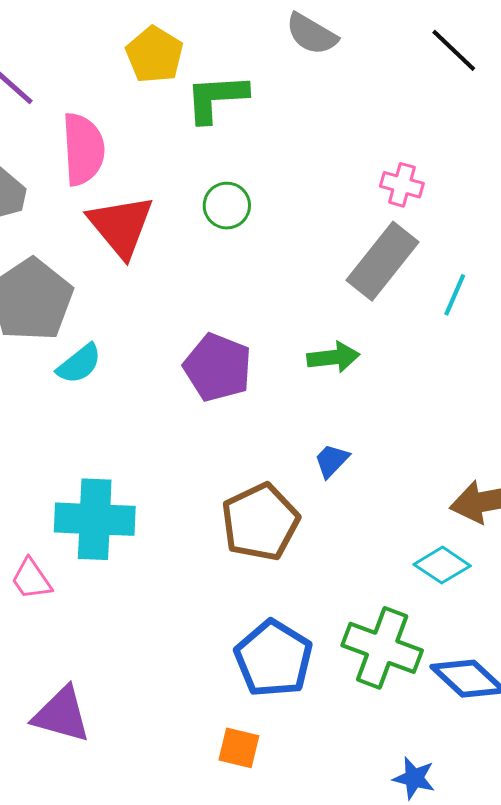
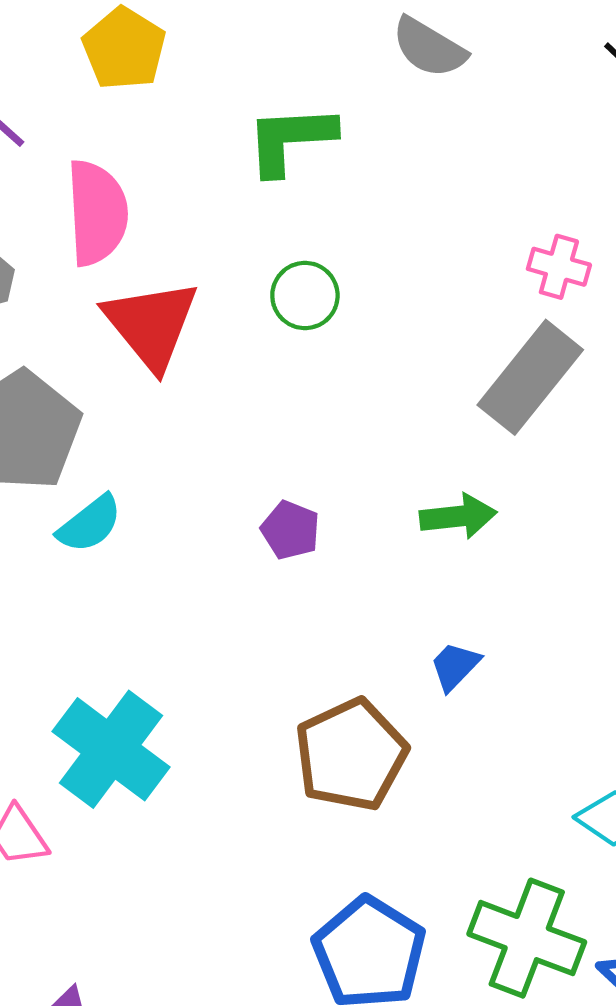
yellow pentagon: (154, 55) -> (124, 49), moved
purple pentagon: (218, 367) -> (290, 530), size x0.6
cyan cross: (95, 519) -> (111, 749), turned 34

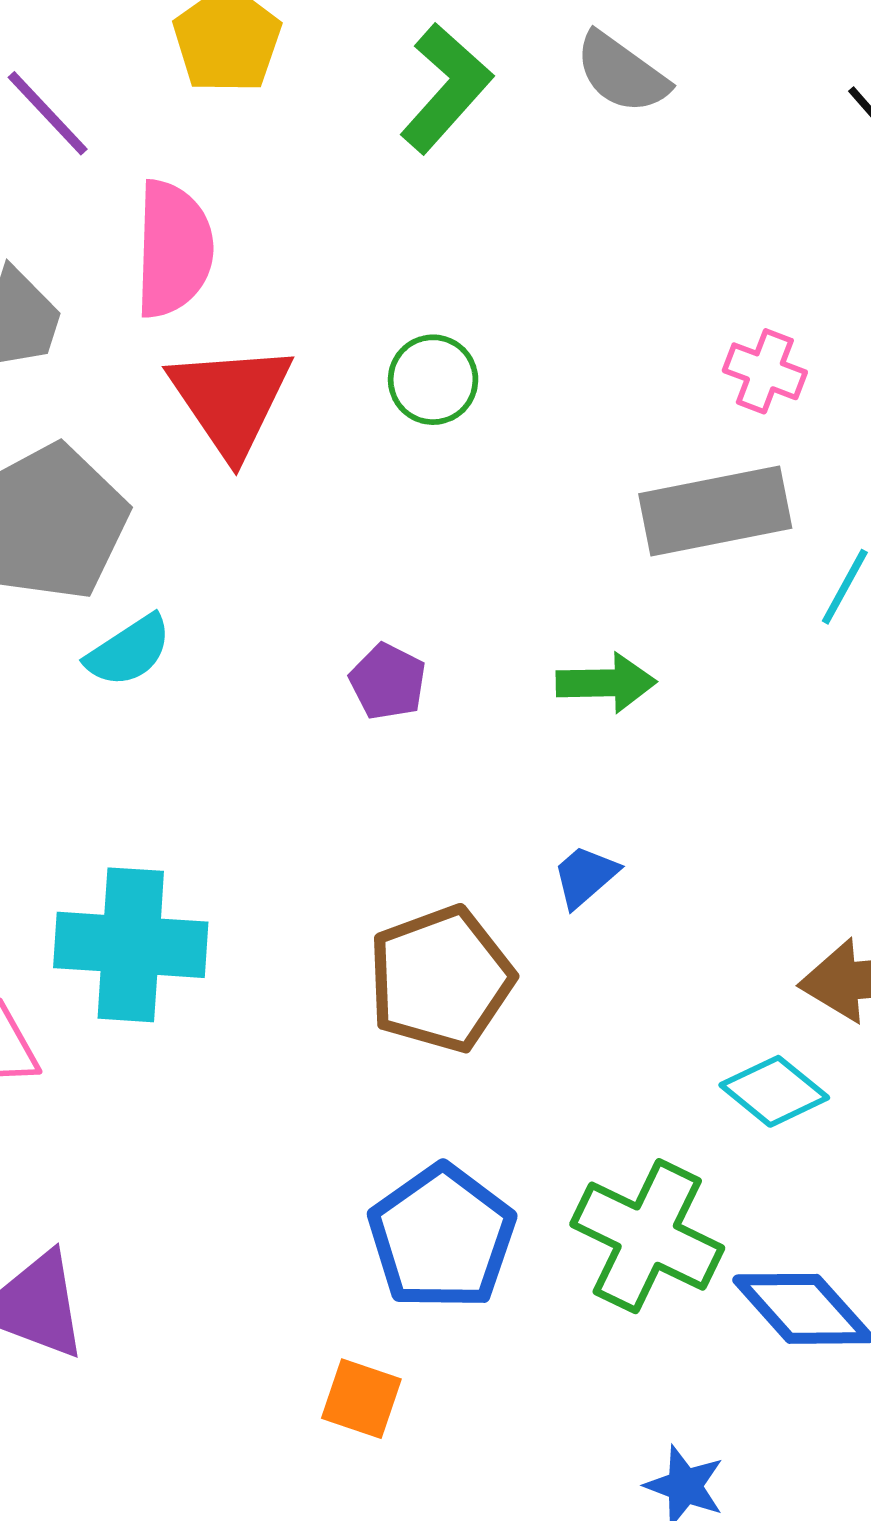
green L-shape: (290, 139) -> (446, 88), moved, turned 130
gray rectangle: (530, 377) -> (715, 511), turned 35
cyan cross: (111, 749) -> (131, 945), turned -38

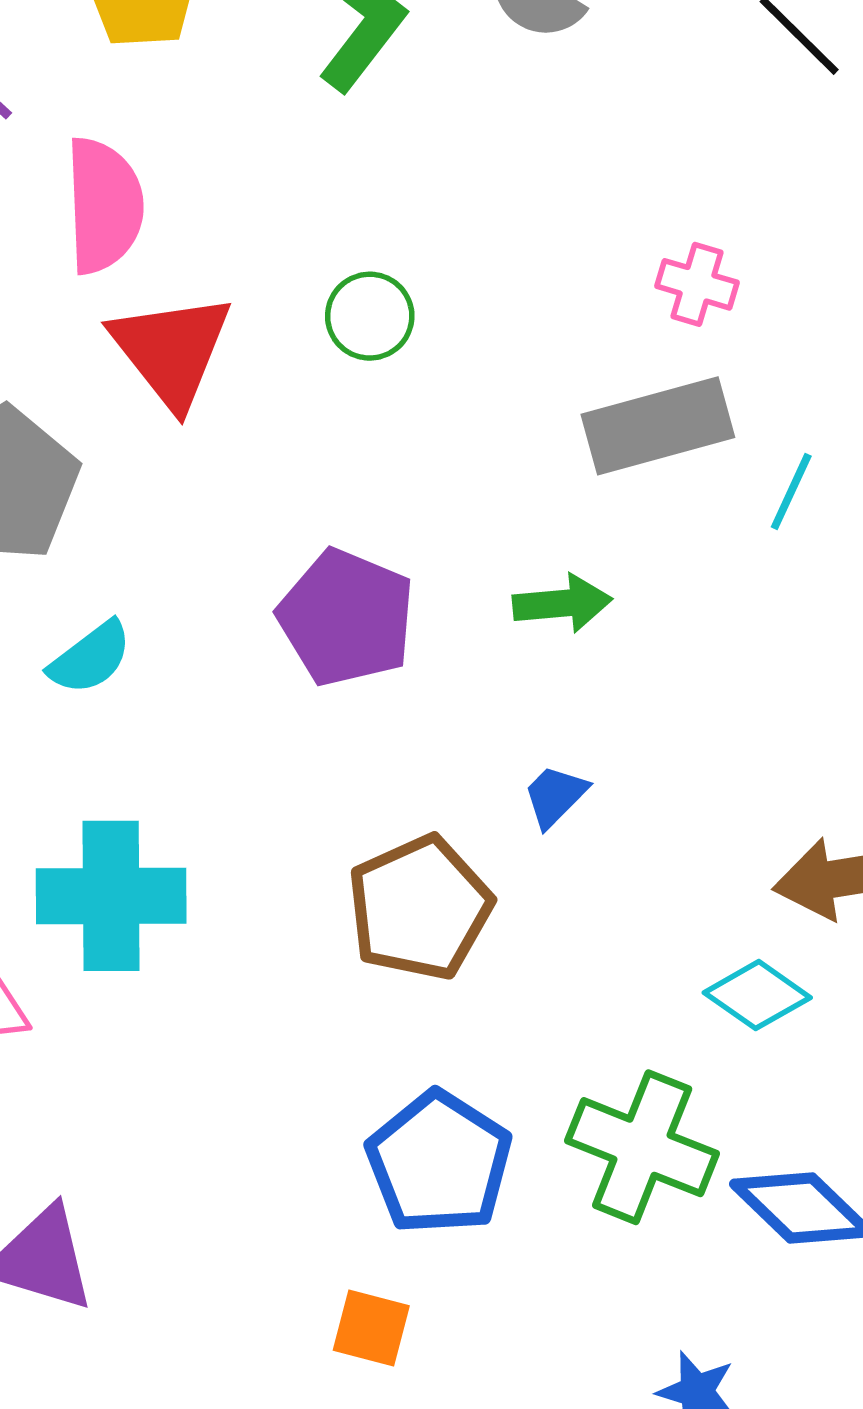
cyan semicircle: (129, 651) -> (90, 658), moved
purple pentagon: (388, 682) -> (346, 618), size x1.8

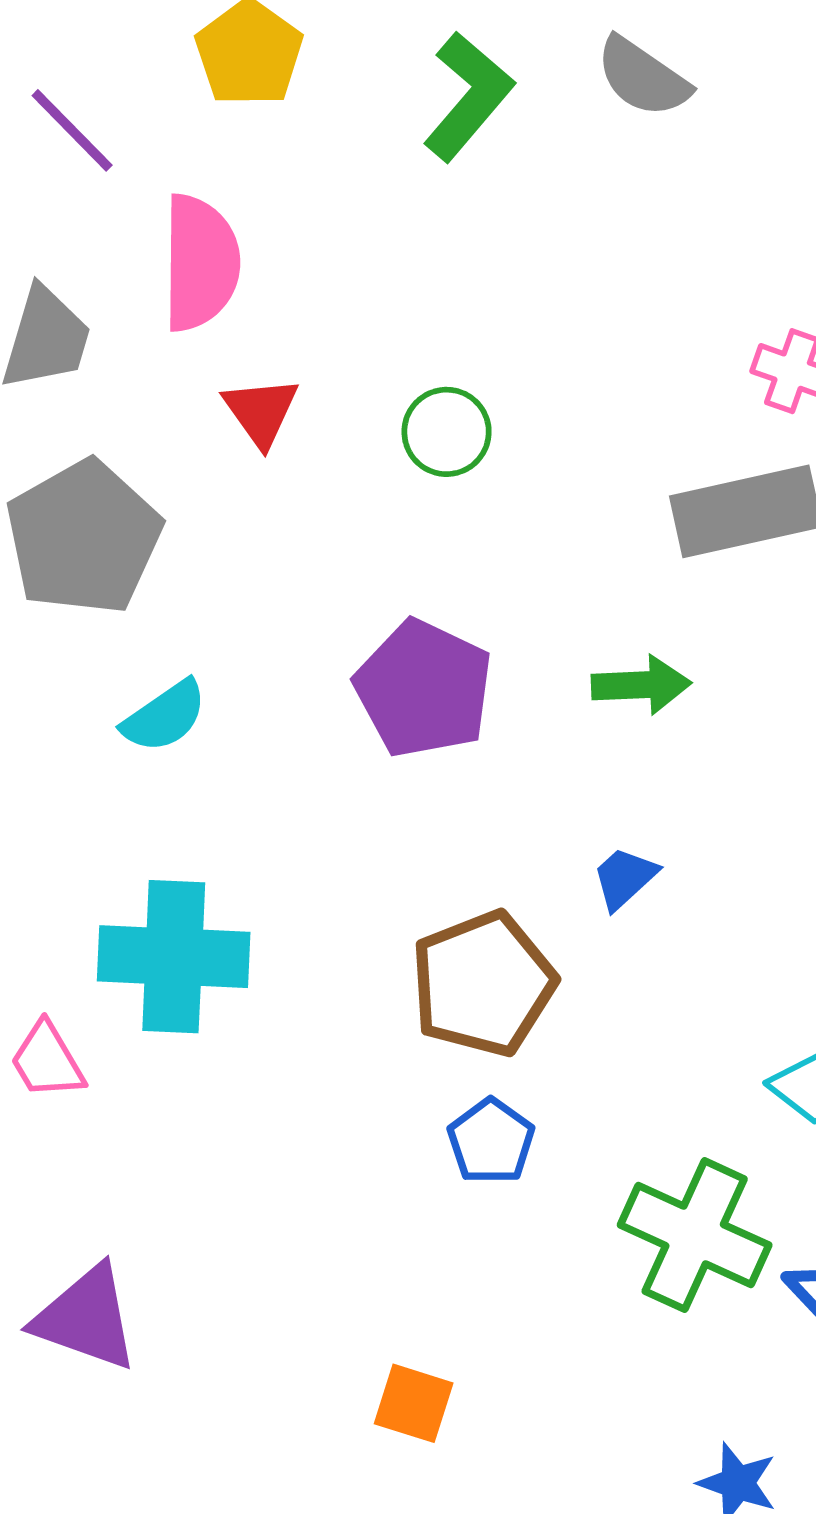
green circle: (370, 316) -> (447, 432), moved
red triangle: (171, 350) -> (261, 412), size x0.6
blue pentagon: (439, 1163) -> (491, 1141), moved, size x0.6

